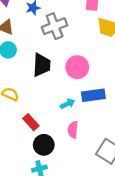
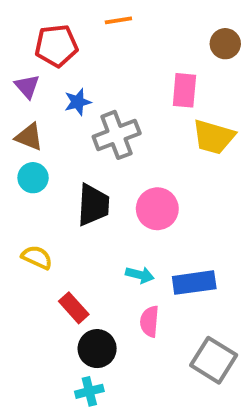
blue rectangle: (93, 95) -> (194, 283), moved
cyan arrow: (67, 104) -> (140, 275), turned 40

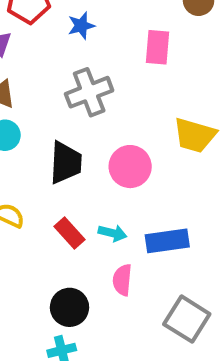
blue star: (78, 102) -> (81, 26), moved
yellow trapezoid: (214, 137) -> (195, 135), moved
red rectangle: (74, 308) -> (69, 233), moved

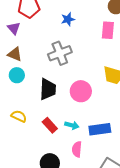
blue star: (81, 26) -> (68, 19), moved
pink rectangle: (158, 47) -> (108, 30), moved

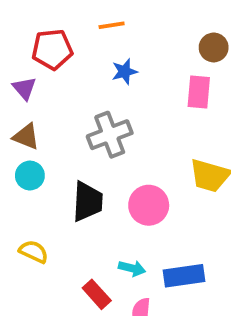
red rectangle: (50, 125) -> (97, 294), moved

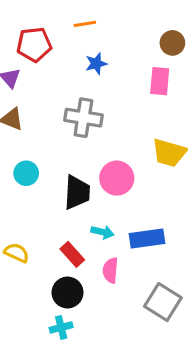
gray cross: (110, 135) -> (83, 118), turned 30
cyan circle: (30, 176) -> (26, 173), moved
black trapezoid: (87, 201) -> (77, 192), moved
yellow semicircle: (34, 252) -> (17, 253), moved

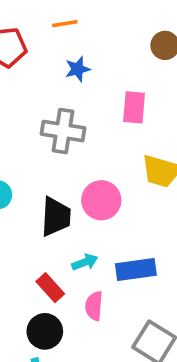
pink rectangle: (160, 81) -> (134, 107), moved
cyan arrow: (102, 232) -> (85, 262), turned -35

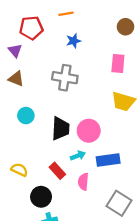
pink rectangle: (134, 107) -> (118, 64), moved
pink circle: (101, 200) -> (89, 131), moved
black circle: (45, 331) -> (41, 197), moved

